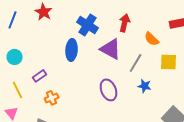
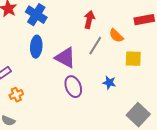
blue cross: (88, 25) -> (36, 15), moved
purple triangle: (111, 49) -> (65, 58), moved
gray line: (136, 63) -> (95, 46), moved

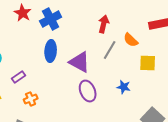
blue cross: (36, 15) -> (51, 19), turned 30

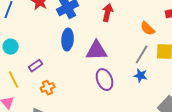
red arrow: (104, 24) -> (108, 13), moved
gray line: (110, 50) -> (142, 55), moved
purple triangle: (80, 62) -> (97, 51), turned -30

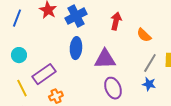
orange semicircle: (148, 29) -> (144, 35), moved
purple rectangle: (36, 66) -> (44, 74), size x1.6

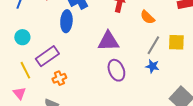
blue ellipse: (76, 48) -> (66, 21), moved

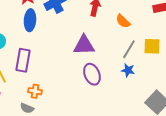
blue ellipse: (66, 21) -> (30, 20), moved
purple rectangle: (47, 56) -> (23, 60), turned -45
orange cross: (59, 78) -> (35, 91), moved, turned 32

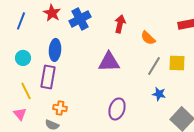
blue ellipse: (30, 20) -> (55, 50), moved
blue star: (128, 70) -> (159, 94), moved
purple ellipse: (92, 74) -> (117, 109), moved, turned 40

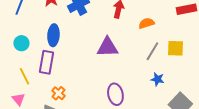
orange semicircle: (148, 38) -> (146, 23), turned 119
orange cross: (60, 108) -> (58, 93), turned 32
purple ellipse: (117, 109) -> (115, 94), turned -30

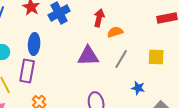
orange semicircle: (146, 23) -> (115, 32), moved
gray line: (152, 51) -> (121, 59), moved

